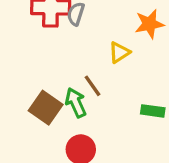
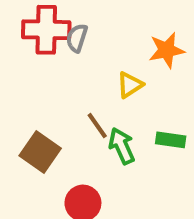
green arrow: (76, 103) -> (122, 146), moved
green rectangle: (153, 111) -> (171, 140), moved

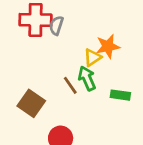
orange star: (167, 50) -> (108, 46), moved
green arrow: (122, 146) -> (87, 78), moved

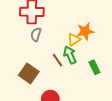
gray semicircle: (56, 25) -> (36, 34), moved
green rectangle: (120, 95) -> (94, 67), turned 56

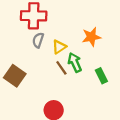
yellow triangle: (74, 40) -> (59, 47), moved
brown square: (29, 73) -> (15, 76), moved

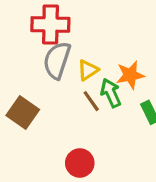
orange star: (91, 37) -> (130, 75), moved
gray semicircle: (38, 40) -> (57, 60), size x1.6

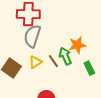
yellow triangle: (88, 70) -> (35, 62), moved

